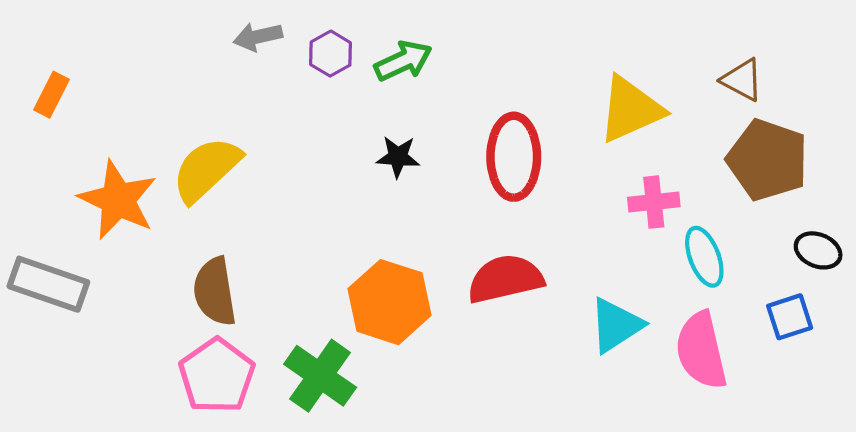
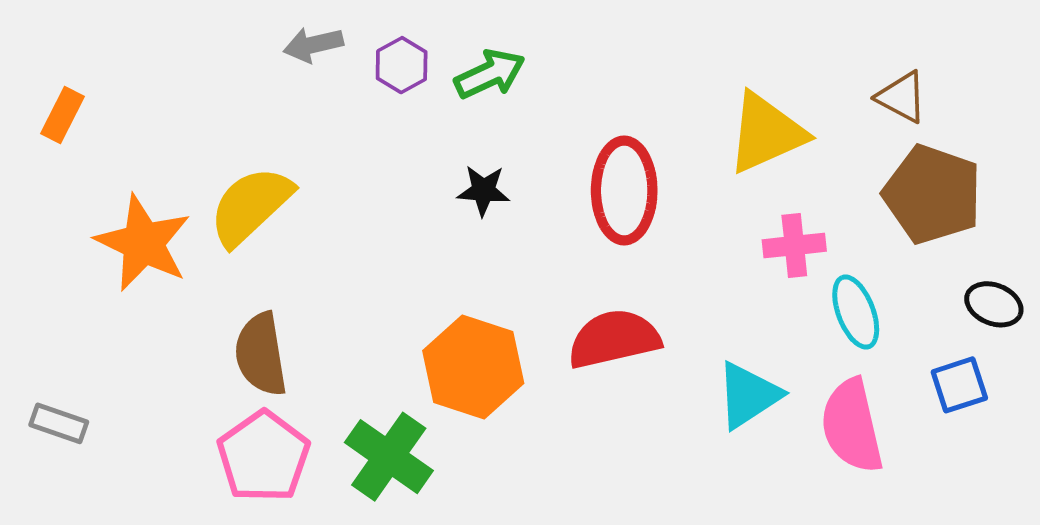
gray rectangle: (48, 284) -> (59, 423), moved, size x0.6

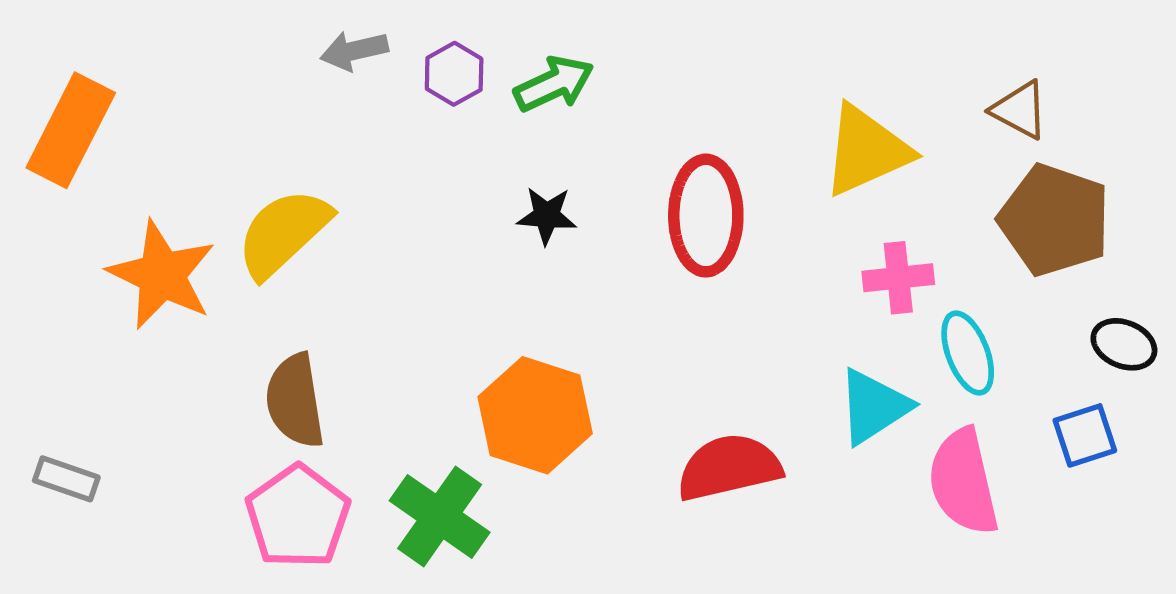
orange rectangle: (63, 115) -> (71, 130), size x1.8
red semicircle: (614, 339) -> (729, 467), moved
cyan triangle: (748, 395) -> (874, 407), moved

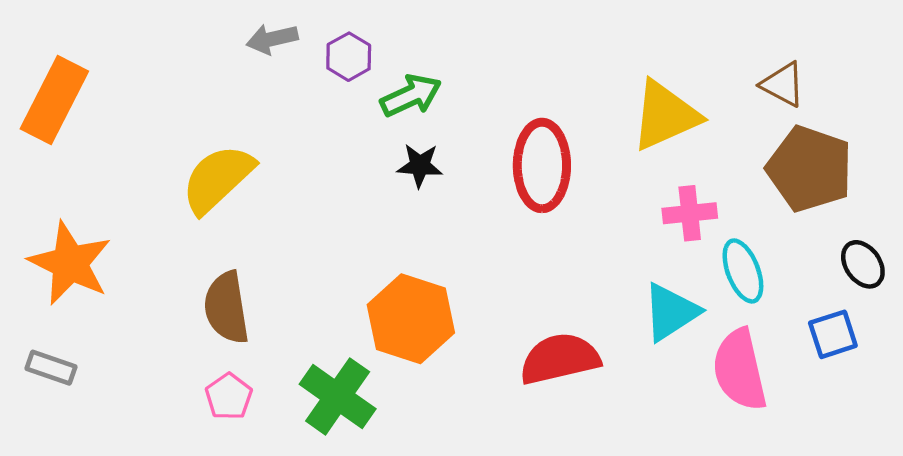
green arrow: (554, 84) -> (411, 96), moved
orange star: (162, 275) -> (70, 263), moved
black ellipse: (1124, 344) -> (863, 264), turned 33
pink pentagon: (298, 516) -> (229, 396), size x0.6

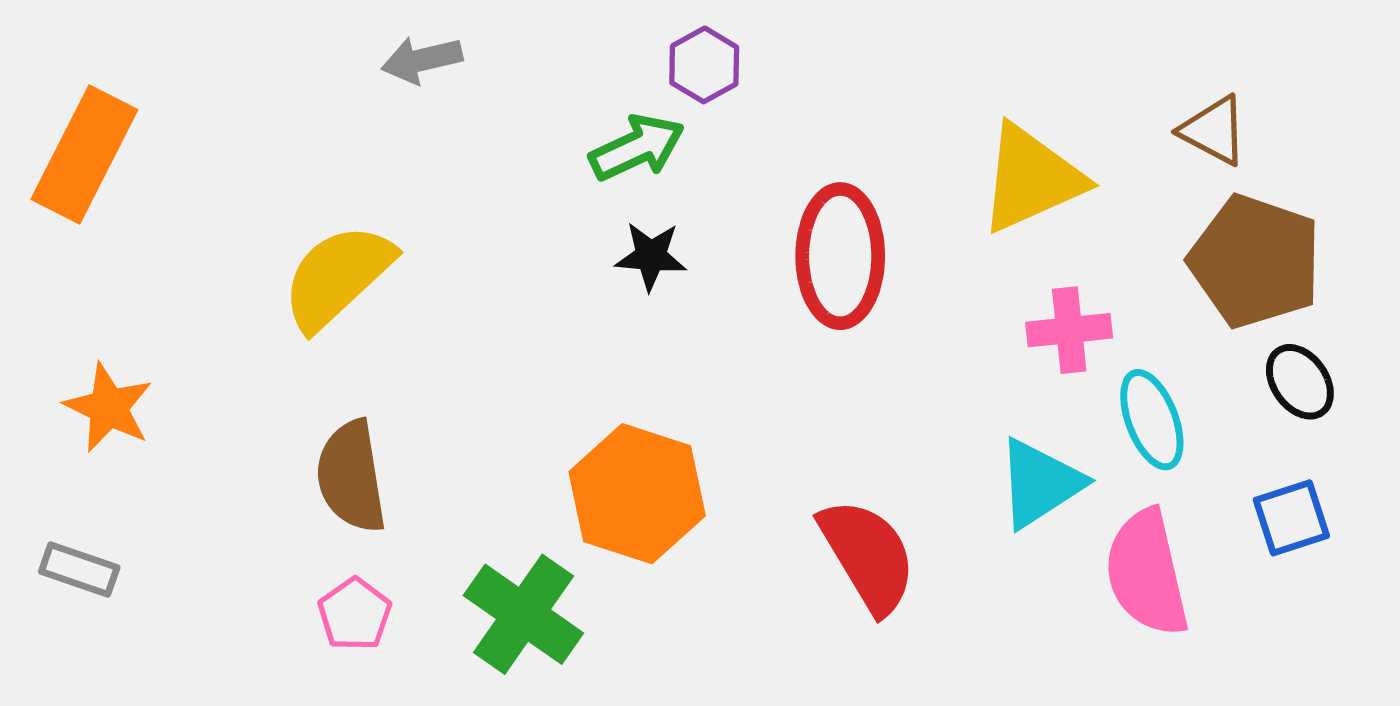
purple hexagon: (349, 57) -> (704, 65), moved
orange star: (70, 263) -> (108, 408), size x0.7
black ellipse: (863, 264) -> (1300, 382), moved
red semicircle: (560, 359) -> (868, 556), turned 72

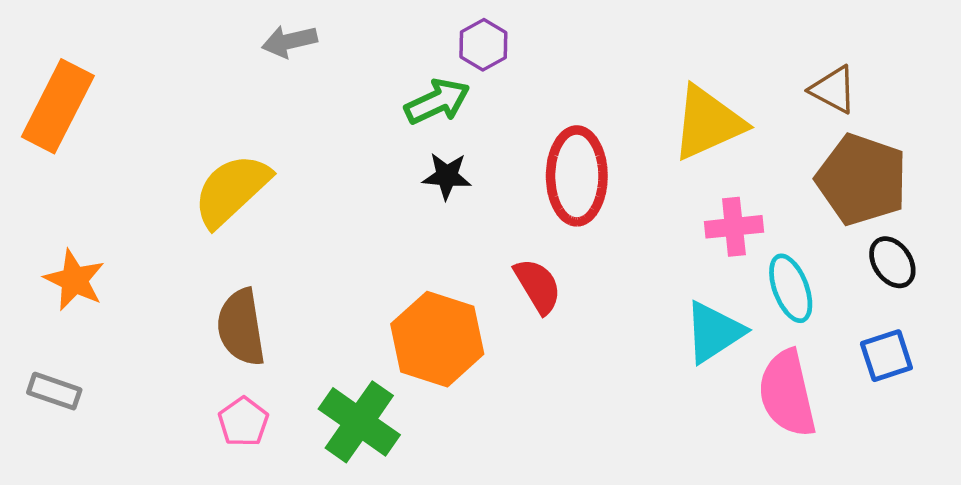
red semicircle: (868, 556) -> (538, 286), moved, size x0.7

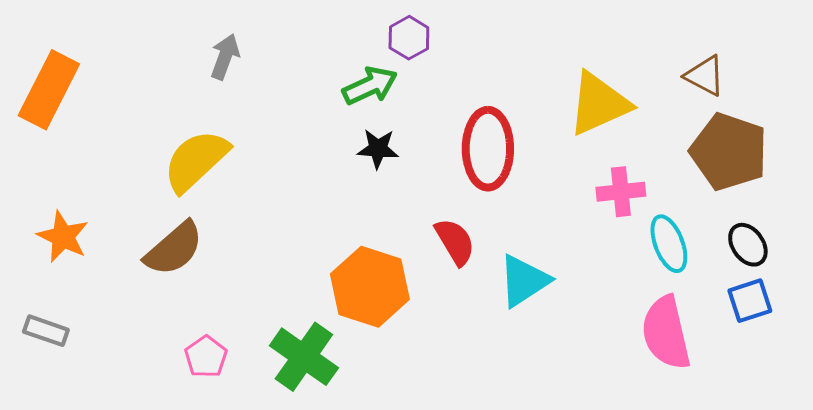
gray arrow: (290, 41) -> (225, 57), moved, turned 123
black ellipse: (892, 262) -> (748, 245), moved
brown semicircle: (241, 327) -> (174, 249), moved, turned -122
cyan triangle: (714, 332) -> (524, 281), moved

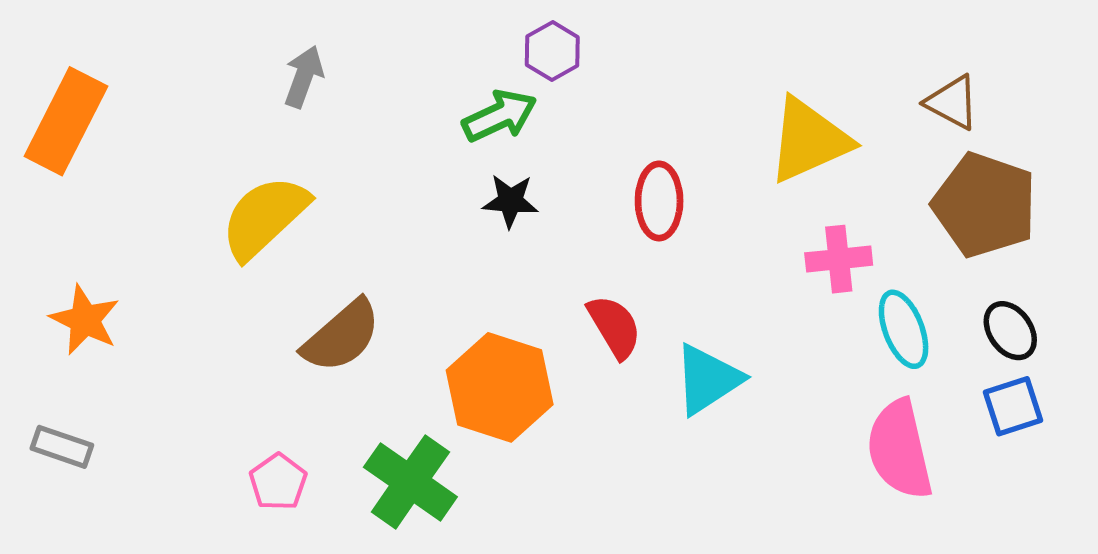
red ellipse: (488, 149) -> (659, 201), size x0.7
brown semicircle: (174, 249) -> (342, 336), moved

